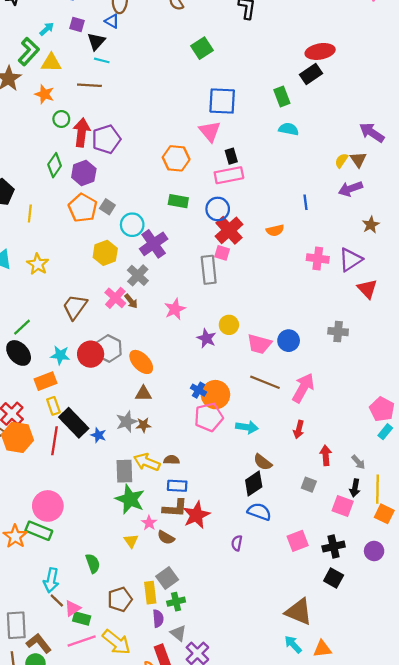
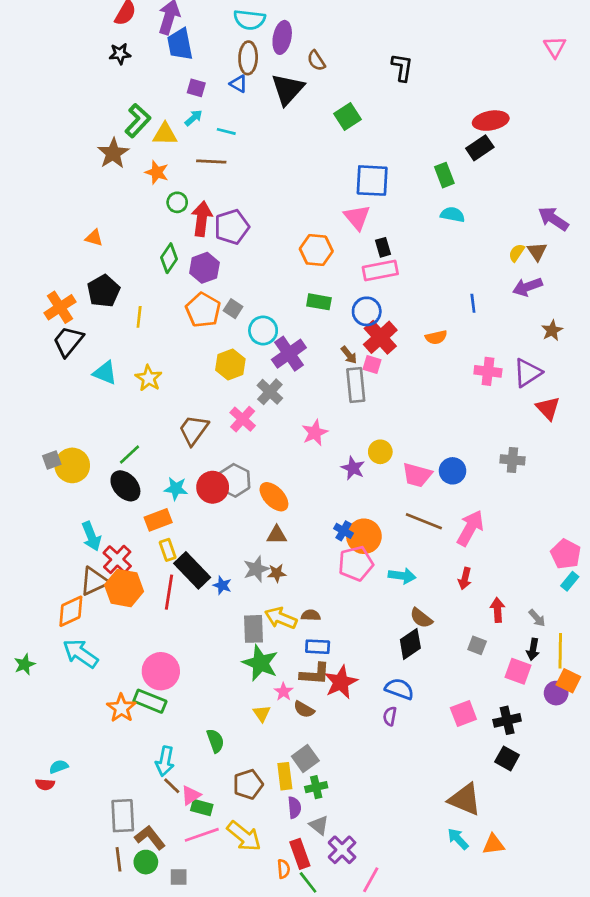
cyan arrow: (47, 29) -> (194, 118), moved
black triangle: (96, 41) -> (288, 89), moved, size x1.5
brown arrow: (131, 301) -> (349, 355), moved
blue semicircle: (259, 512) -> (399, 689), moved
purple circle: (374, 551) -> (556, 693), moved

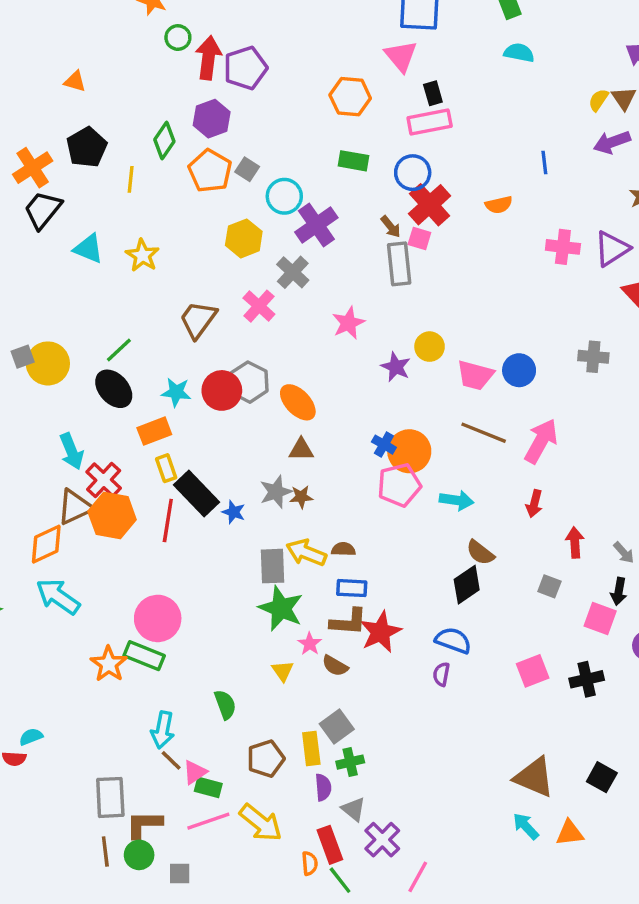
green diamond: (169, 258) -> (164, 141), moved
black square: (507, 758) -> (602, 777), moved
brown L-shape: (150, 838) -> (144, 824), turned -52

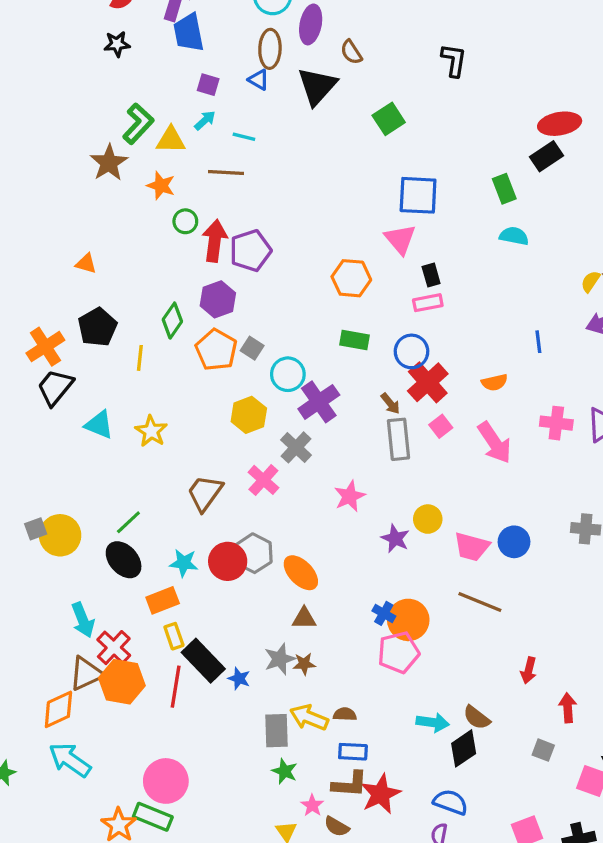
pink rectangle: (430, 122) -> (428, 303), size x0.7
pink square: (419, 238) -> (441, 426), moved, turned 35
pink arrow: (541, 441) -> (494, 443), moved, turned 117
cyan arrow: (457, 500) -> (433, 722), moved
green star: (281, 608) -> (285, 771), size x0.6

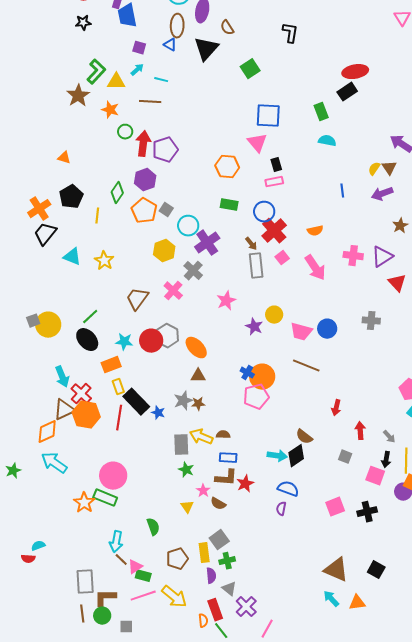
blue line: (538, 342) -> (342, 191), moved
cyan arrow: (433, 722) -> (277, 456), moved
red star: (381, 794) -> (245, 484), size x0.7

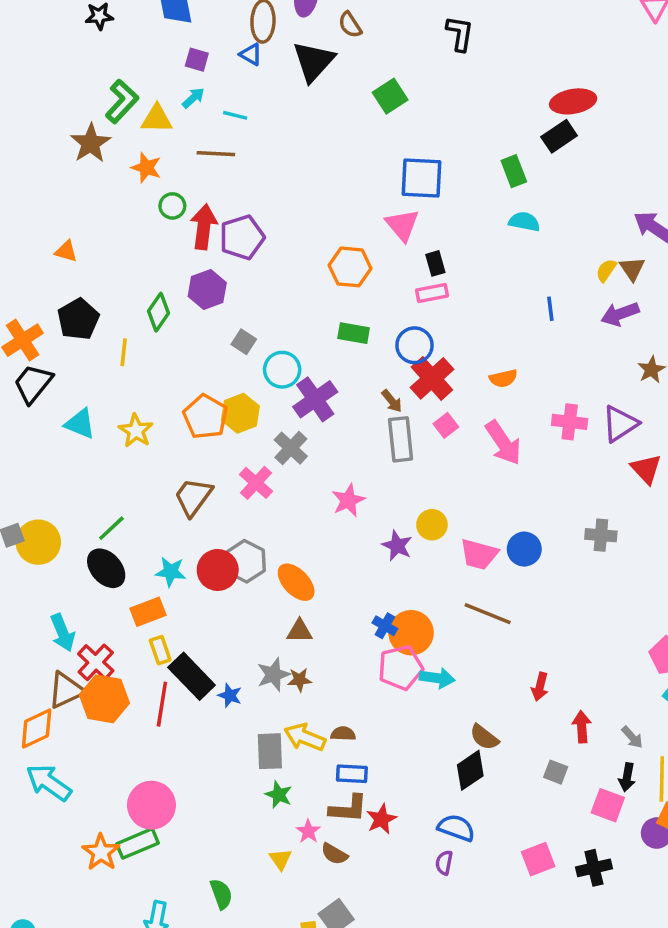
orange pentagon: (144, 211) -> (205, 417), moved
cyan arrow: (277, 456) -> (437, 678), moved
green rectangle: (105, 498) -> (138, 843), turned -45

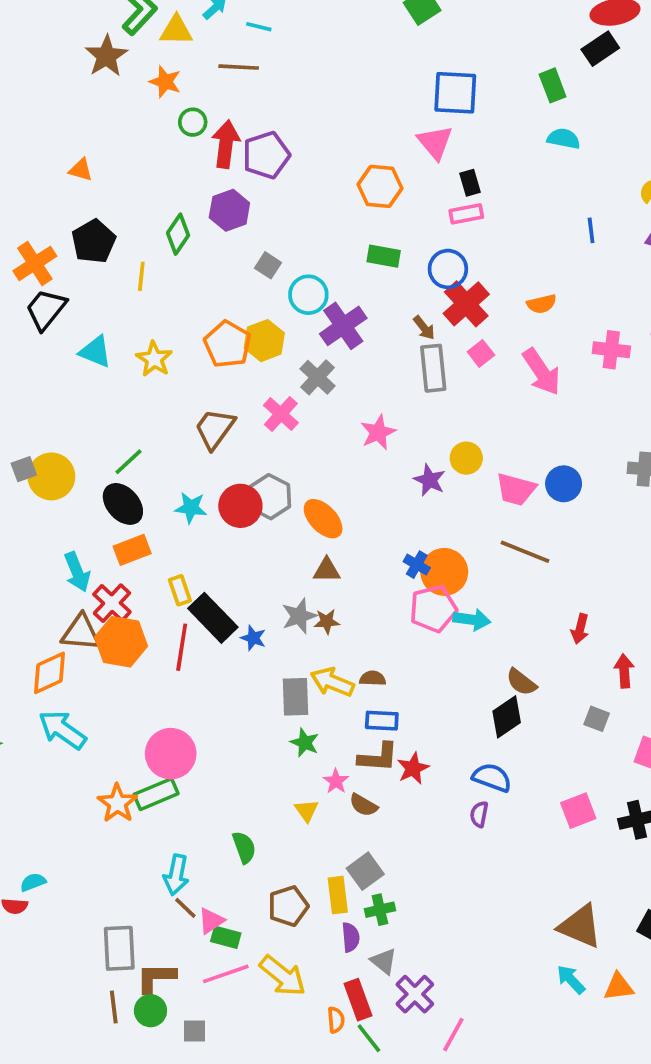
orange rectangle: (148, 612) -> (132, 550), moved
brown triangle: (66, 690) -> (81, 632), turned 30

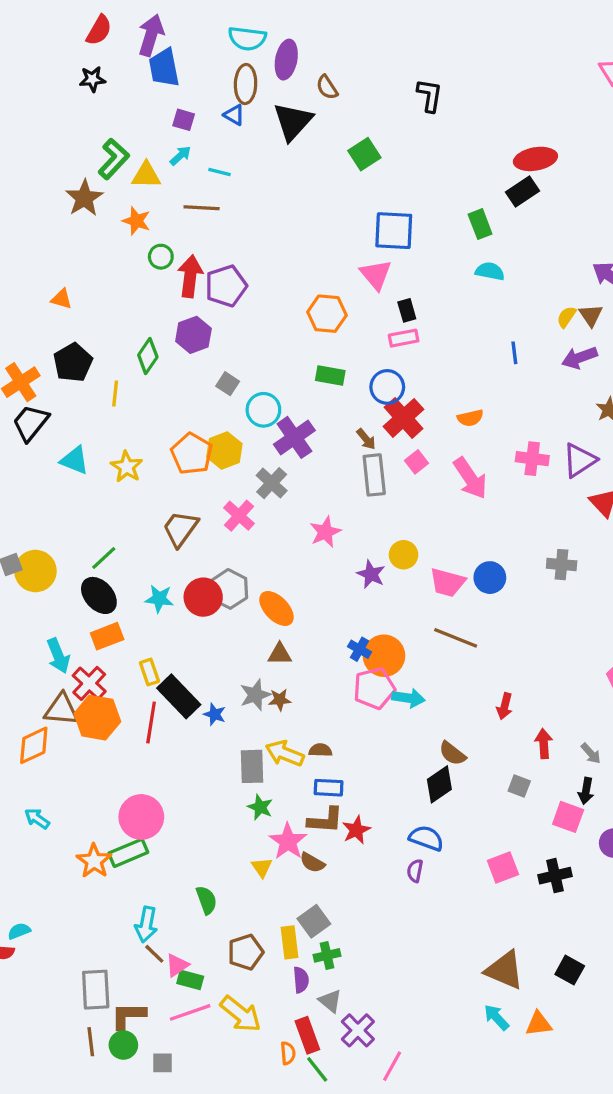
cyan arrow: (62, 730) -> (37, 819), moved, size x0.6
pink star: (336, 781) -> (288, 841), size x1.6

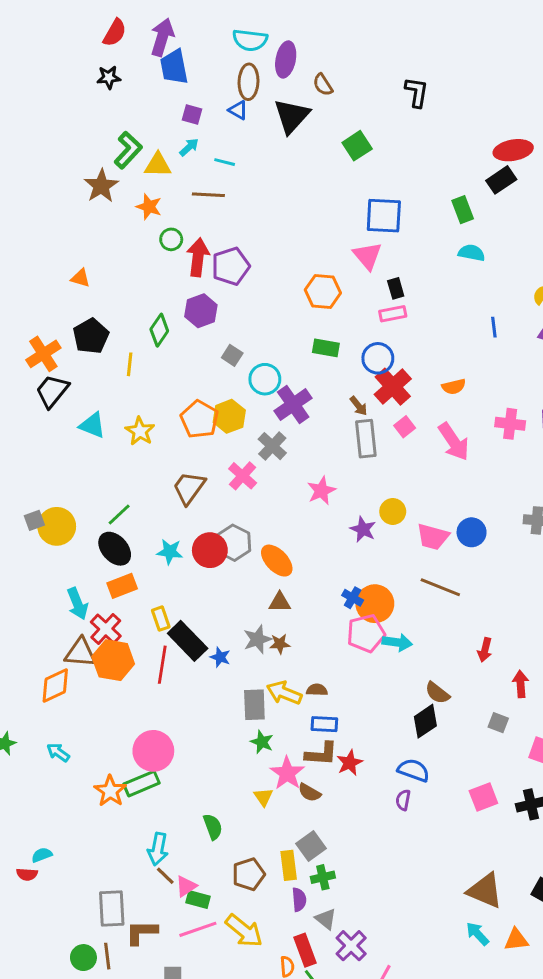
green circle: (123, 1045) -> (83, 958), moved

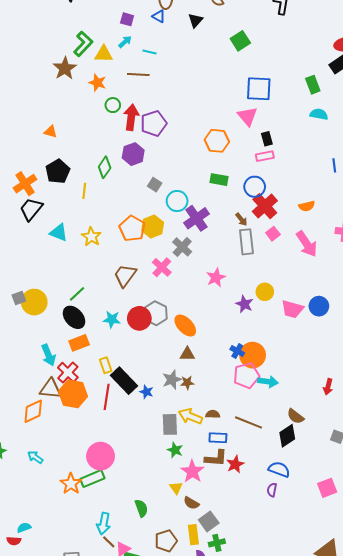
black triangle: (292, 116) -> (195, 20), size x0.6
brown line: (440, 587) -> (248, 422), moved
brown semicircle: (309, 793) -> (191, 503), moved

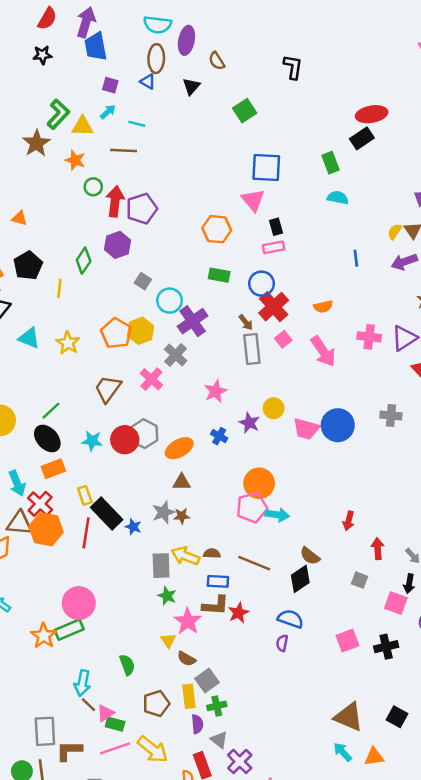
blue circle: (319, 306) -> (338, 425), size x1.4
orange ellipse: (185, 326) -> (179, 448), turned -75
blue cross: (237, 351) -> (219, 436), moved

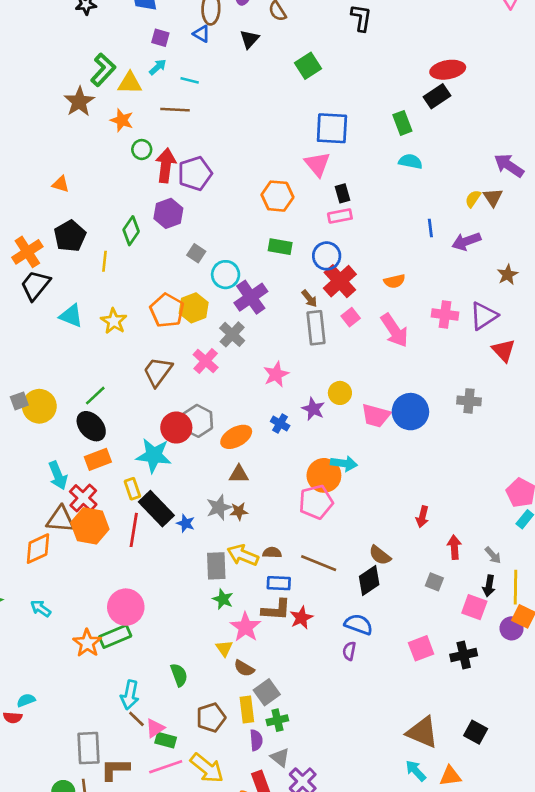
purple arrow: (404, 262) -> (466, 241), moved
cyan star: (92, 441) -> (154, 455), moved, size x1.5
cyan arrow: (277, 515) -> (344, 463), moved

